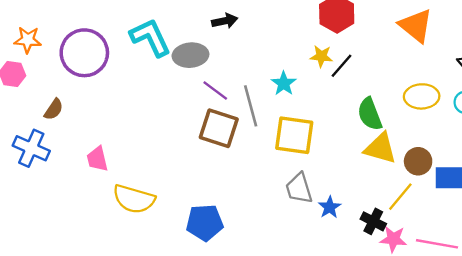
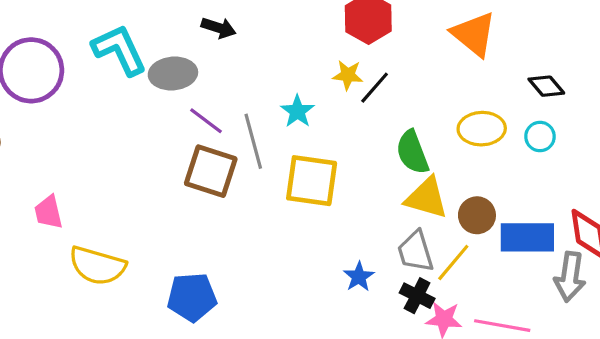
black arrow: (225, 21) -> (219, 28), turned 30
gray trapezoid: (299, 188) -> (416, 252), moved

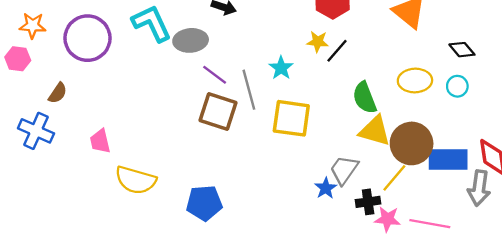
brown circle: (477, 215) -> (412, 143), size x1.6
gray trapezoid: (416, 252) -> (344, 170), moved, turned 52
black cross: (417, 296) -> (368, 202), turned -35

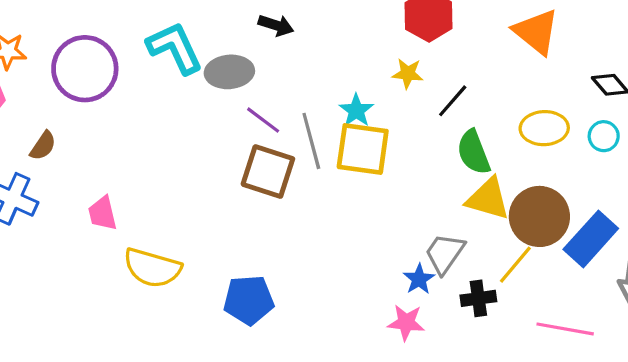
black line: (337, 51) -> (453, 101), moved
yellow square: (291, 118) -> (363, 149), moved
blue rectangle: (448, 159) -> (591, 239), turned -48
pink star: (387, 219) -> (406, 322), moved

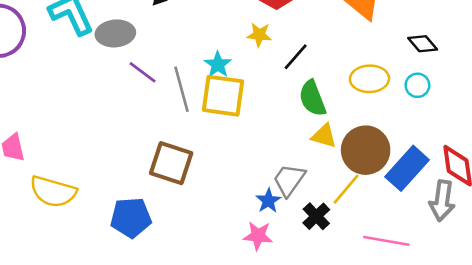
brown square: (268, 171) -> (171, 163), moved
yellow triangle: (488, 199) -> (324, 136), size x0.7
black cross: (478, 298) -> (316, 216), turned -36

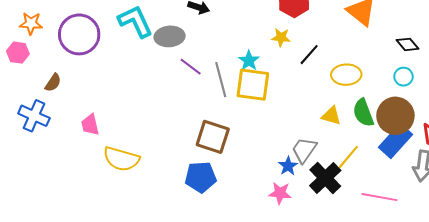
yellow ellipse: (369, 79) -> (346, 75), moved
green semicircle: (312, 98) -> (363, 113), moved
brown circle: (366, 150) -> (395, 116), moved
black cross: (316, 216) -> (325, 178), size x1.5
blue pentagon: (131, 218) -> (201, 177), moved

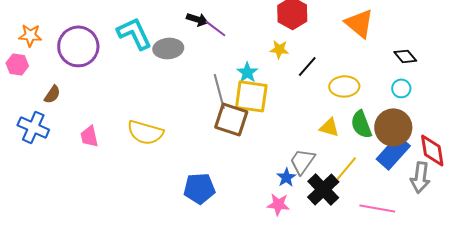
purple line: (191, 67) -> (215, 28), moved
brown square: (213, 137) -> (231, 119), moved
yellow semicircle: (121, 159) -> (145, 132), moved

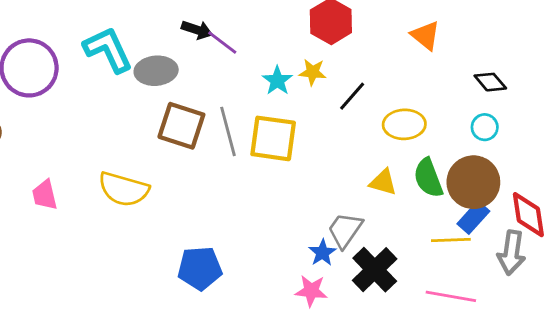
orange triangle: (359, 23) -> (425, 35), size x0.7
cyan star: (247, 72) -> (277, 81), moved
brown square: (231, 119) -> (181, 126), moved
blue rectangle: (393, 152) -> (473, 217), size x0.7
yellow line: (346, 168) -> (451, 240), moved, turned 48

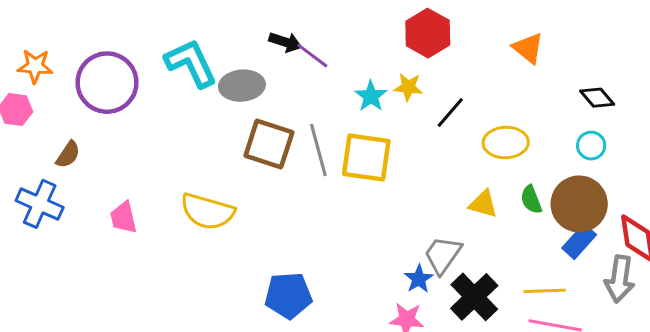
green semicircle: (428, 178) -> (531, 199), size x0.7
yellow line: (451, 240) -> (545, 291), moved

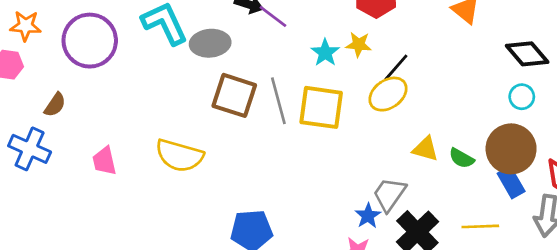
black diamond: (597, 98) -> (527, 54), size x1.4
yellow ellipse: (506, 143) -> (388, 94), moved, turned -33
green semicircle: (531, 199) -> (462, 158), moved, turned -40
blue rectangle: (579, 241) -> (511, 182), turned -72

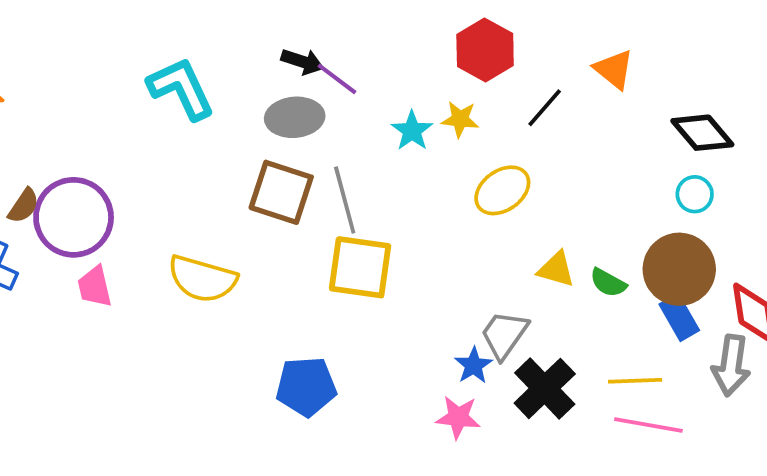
purple circle: (90, 41) -> (74, 217), moved
gray ellipse: (210, 43) -> (295, 117), moved
black line: (396, 67) -> (545, 108), moved
yellow square: (321, 107) -> (360, 267), moved

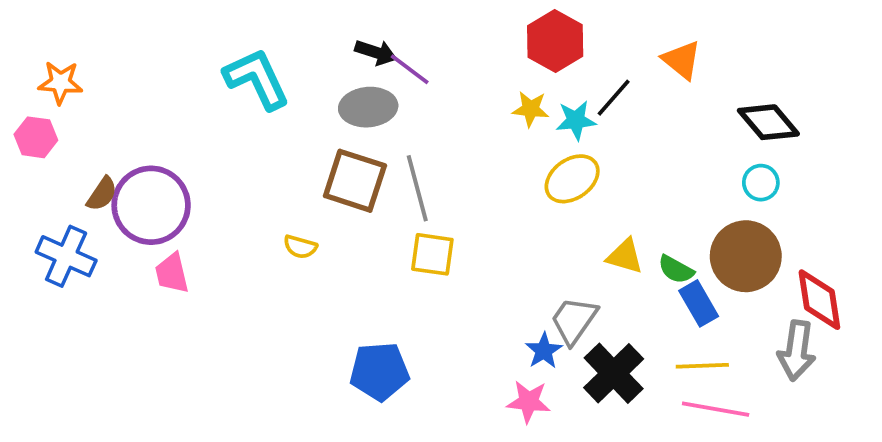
cyan star: (412, 131) -> (576, 120), moved, turned 30
yellow square: (360, 267) -> (432, 254), size x0.7
yellow semicircle: (202, 279) -> (300, 247), moved, size x0.5
blue rectangle: (679, 317) -> (699, 303), moved

